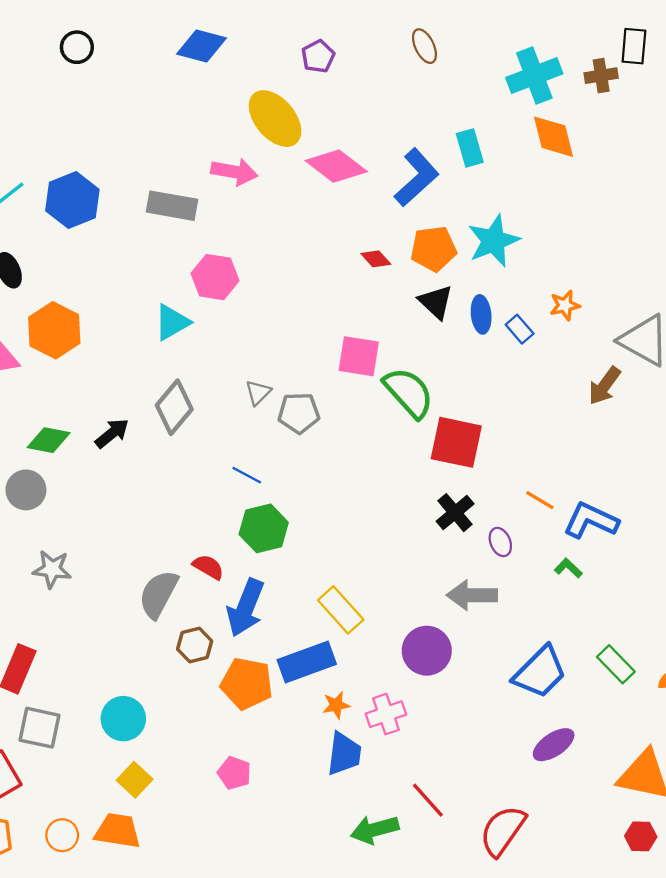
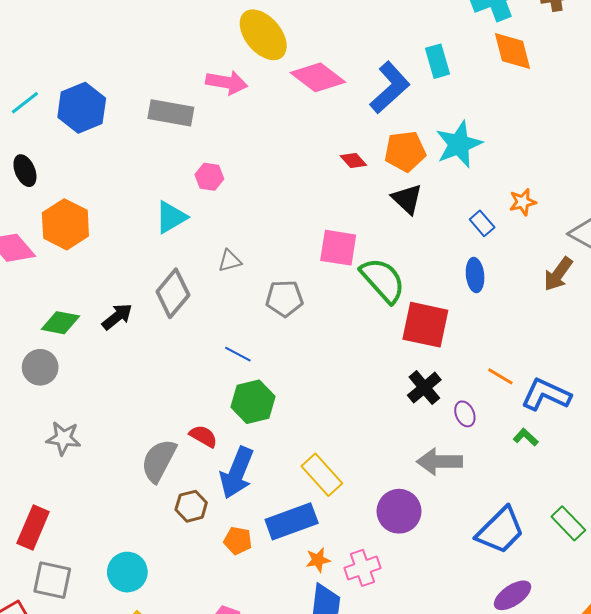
pink hexagon: (215, 277) -> (209, 177), size x0.7
blue ellipse: (481, 314) -> (475, 275), moved
gray triangle: (258, 393) -> (230, 261), moved, turned 30
orange pentagon: (247, 684) -> (238, 541), size x0.6

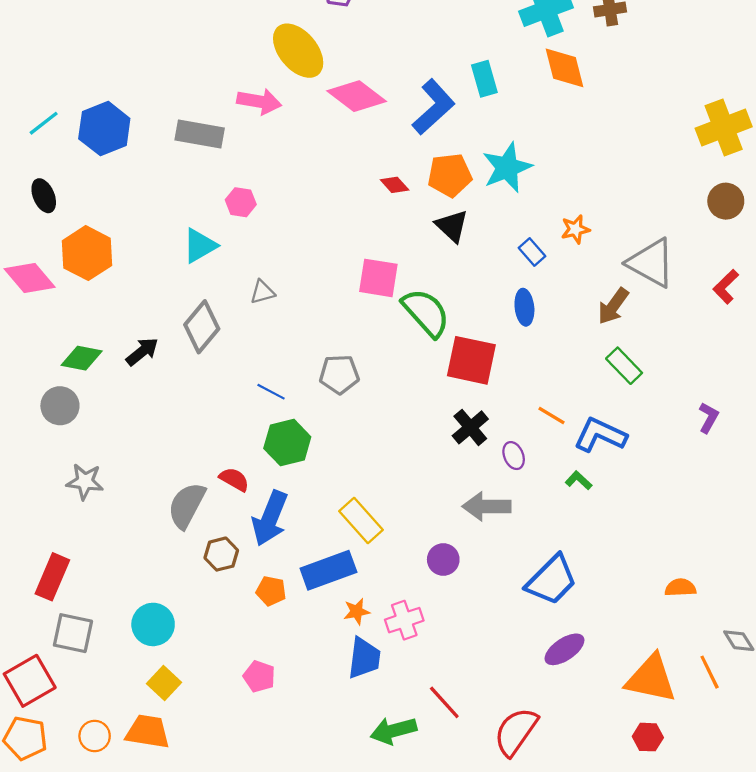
gray pentagon: (284, 298) -> (339, 374), moved
purple circle: (399, 511) -> (443, 559), size x0.7
green rectangle: (568, 523) -> (624, 366), moved

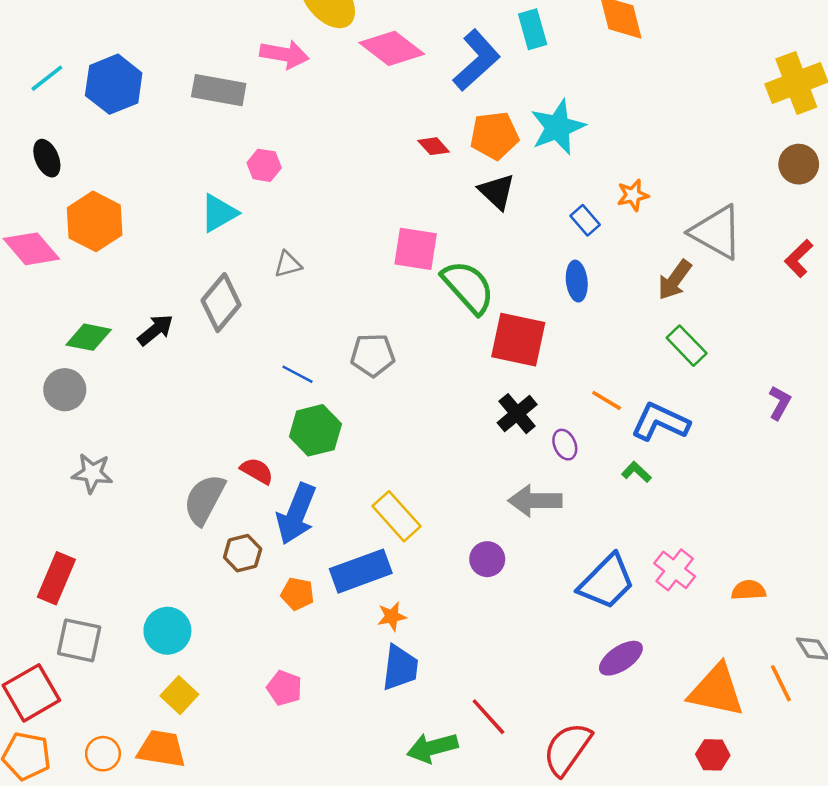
pink cross: (404, 620) -> (675, 570), moved, turned -33

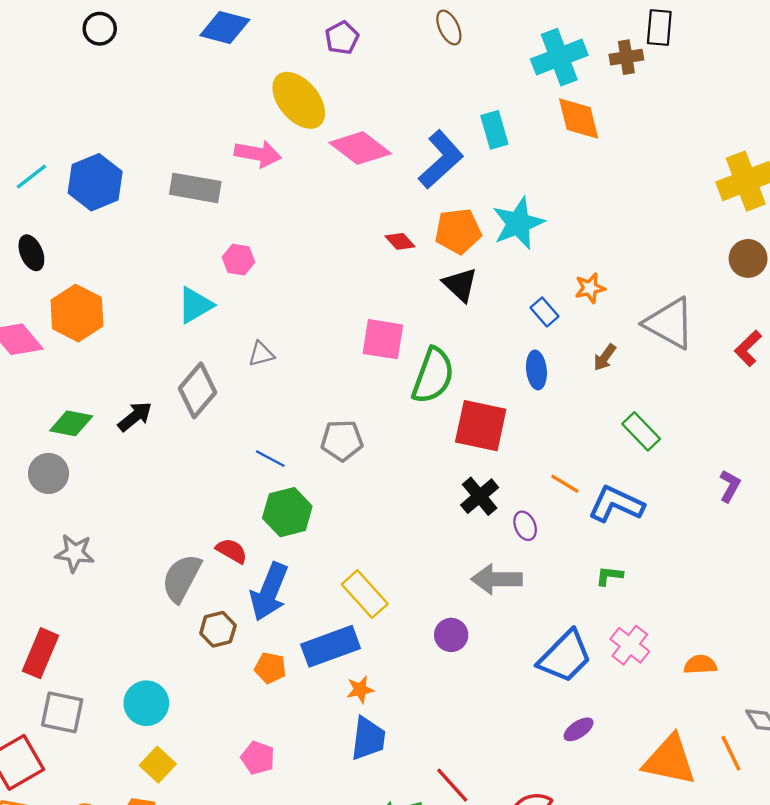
brown arrow: (675, 280) -> (605, 357), moved, size x0.7
green semicircle: (468, 287) -> (433, 376), turned 62
green L-shape: (636, 472) -> (609, 576), moved, turned -36
purple ellipse: (621, 658) -> (579, 729), size x0.7

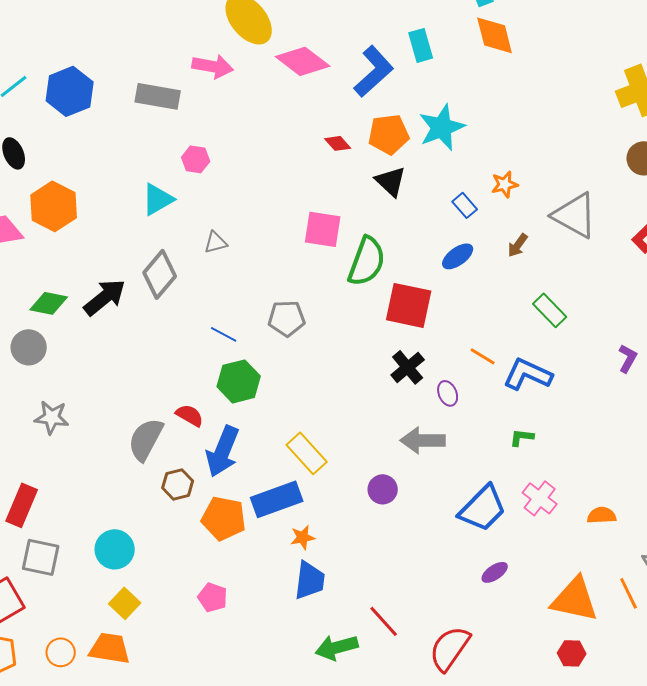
blue ellipse: (536, 370) -> (458, 256), turned 60
black arrow: (135, 417) -> (105, 297), size x1.4
orange pentagon: (270, 668) -> (224, 518), size x1.6

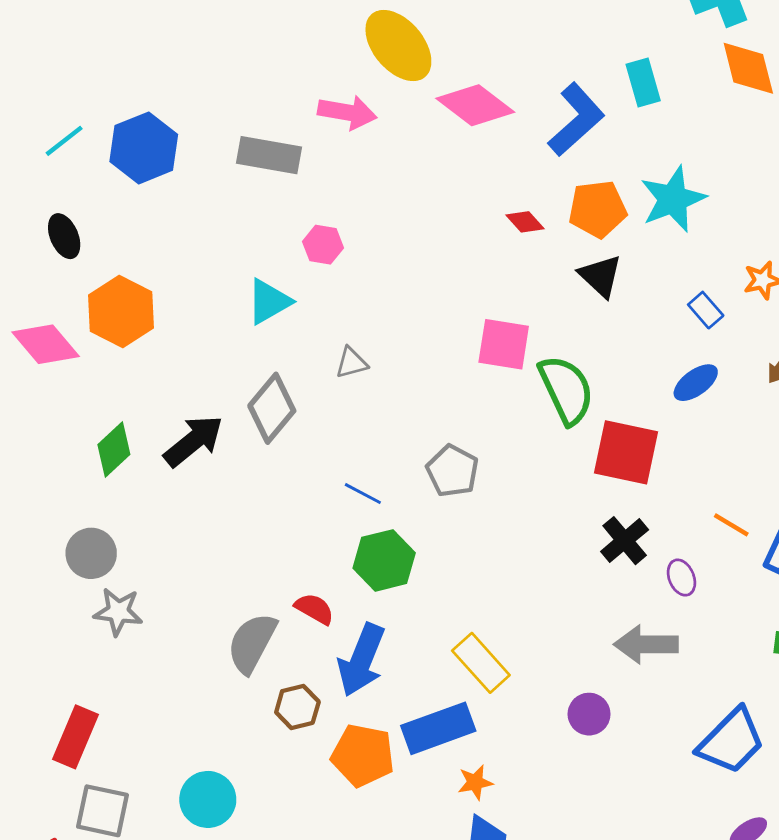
green semicircle: (367, 261) -> (566, 390), turned -45
green diamond: (49, 303) -> (114, 450), turned -54
gray pentagon: (287, 318) -> (452, 471), turned 30
gray circle: (29, 347) -> (91, 553), moved

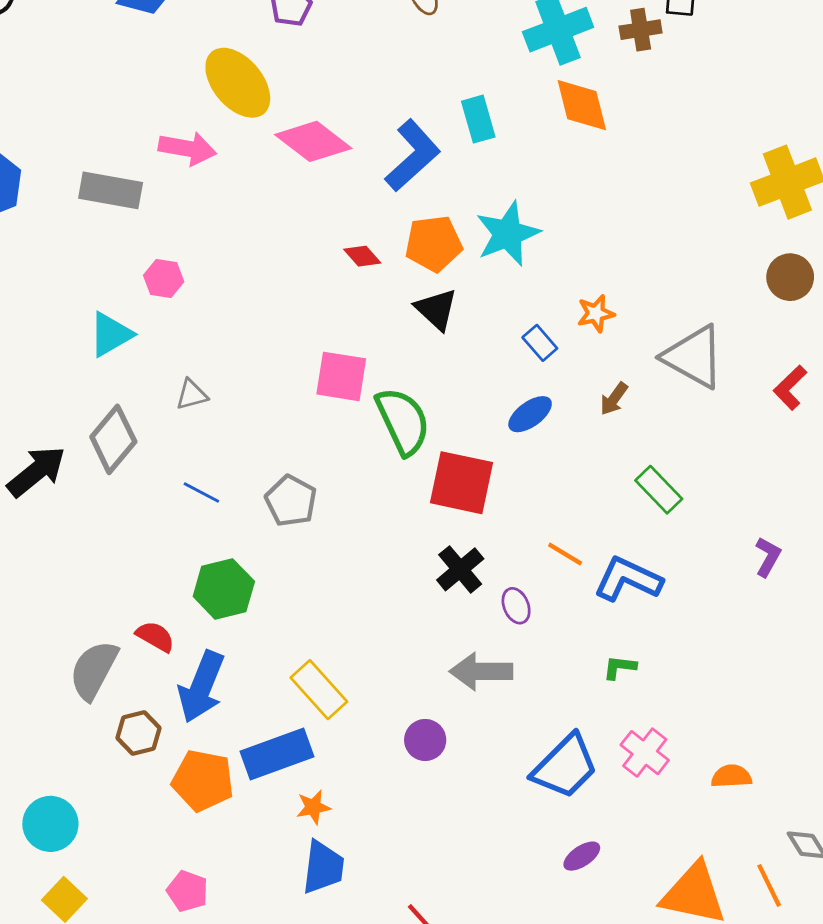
blue line: (363, 494) -> (201, 492), moved

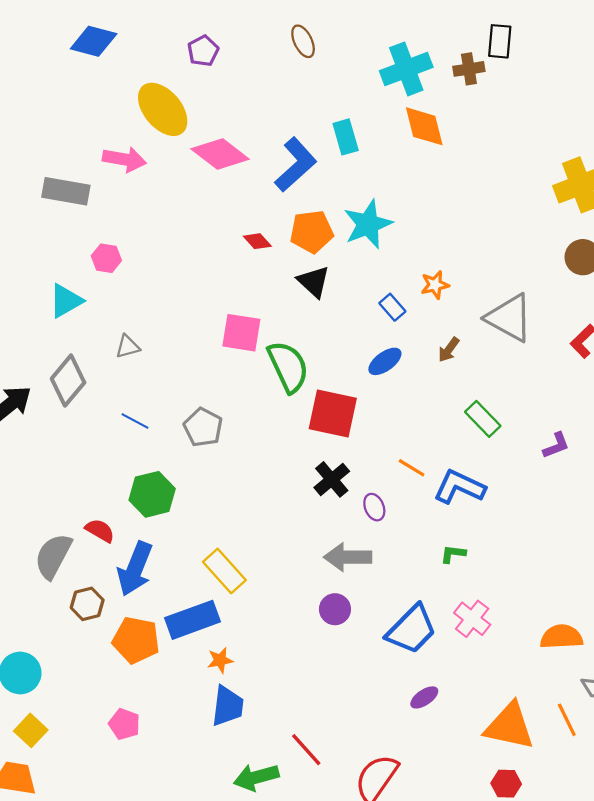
purple L-shape: (768, 557) -> (556, 445), moved, turned 40
purple circle: (425, 740) -> (335, 609), moved
orange semicircle: (731, 776) -> (561, 637), moved, size x1.4

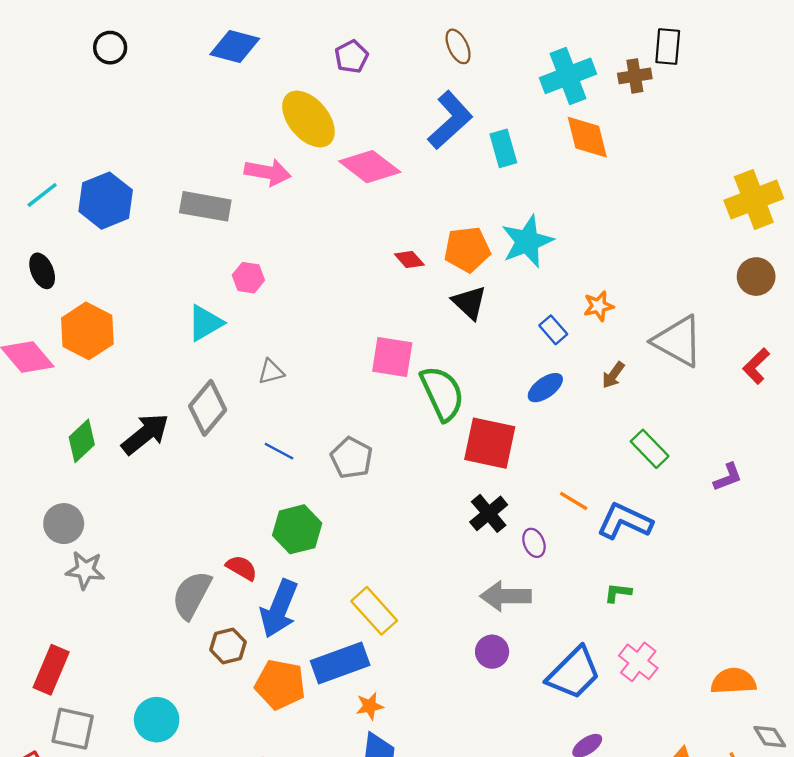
blue L-shape: (296, 165) -> (450, 120), moved

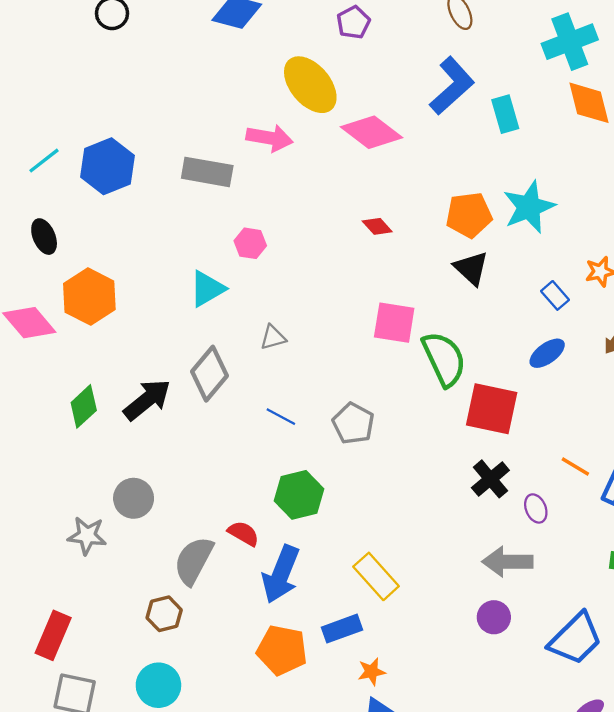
red diamond: (409, 260) -> (377, 226), moved
gray circle: (64, 524) -> (134, 498), moved
brown hexagon: (228, 646) -> (164, 614), moved
blue rectangle: (340, 663) -> (342, 629), size x0.7

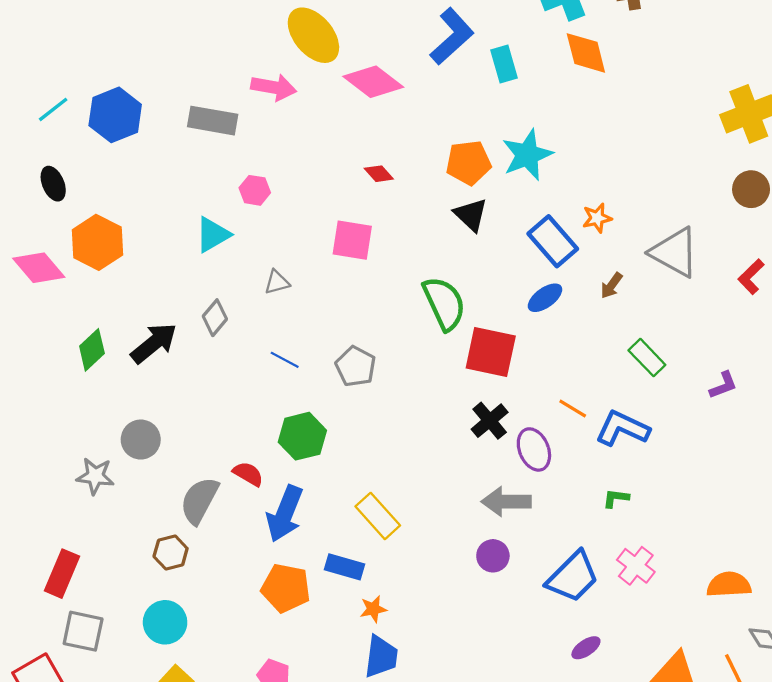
blue rectangle: (555, 295) -> (553, 241), size x1.8
pink square: (394, 323) -> (352, 240), moved
gray diamond: (209, 374) -> (215, 318), size x0.7
purple ellipse: (536, 508) -> (534, 449), size x1.5
blue rectangle: (342, 629) -> (344, 567), turned 36

